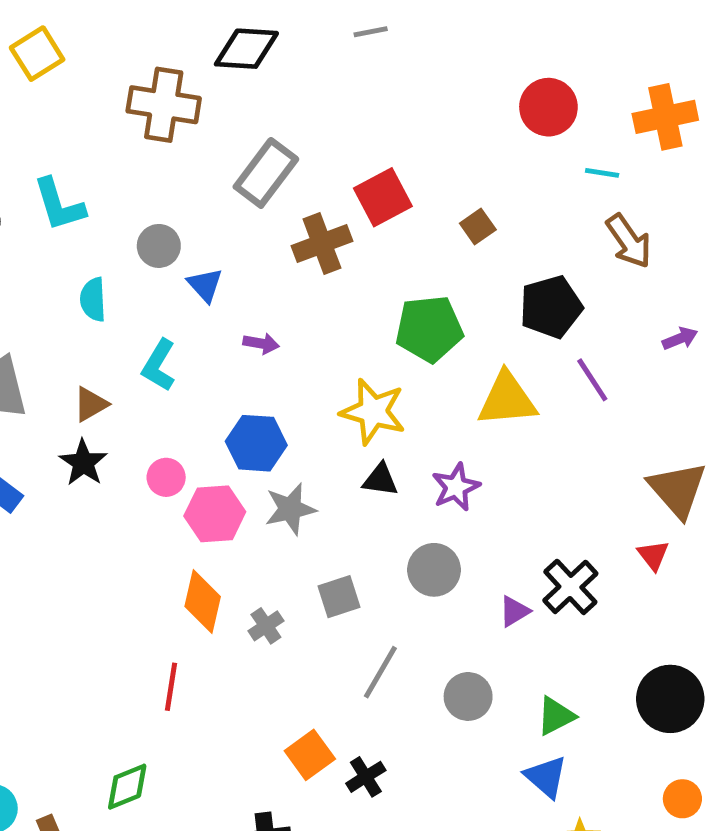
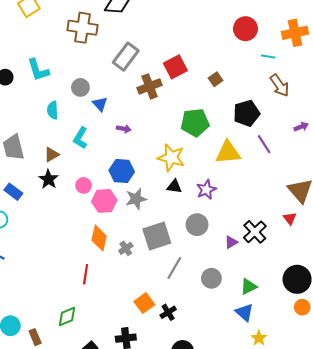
gray square: (339, 597) -> (157, 236), size x1.6
orange circle: (682, 799) -> (302, 307), moved

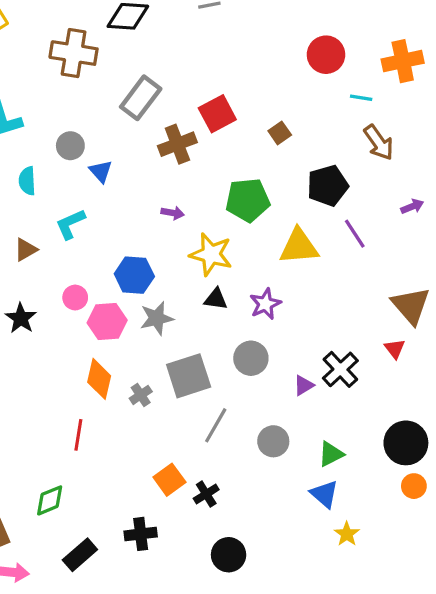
purple arrow: (124, 129) -> (173, 213), moved
cyan L-shape: (80, 138) -> (70, 224), turned 35
black star: (48, 179) -> (21, 318), moved

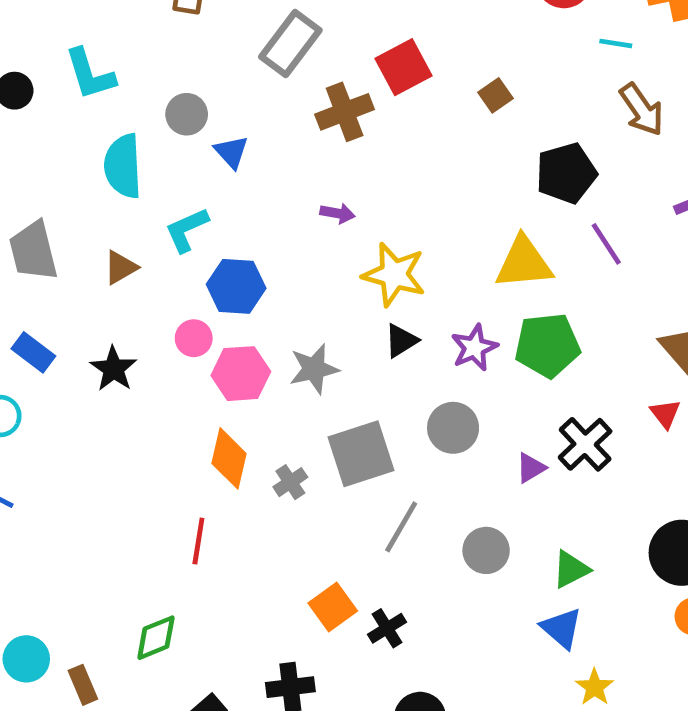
cyan semicircle: (27, 181) -> (123, 166), size x1.5
green pentagon: (248, 200) -> (547, 345), moved
blue hexagon: (134, 275) -> (236, 286), moved
black triangle: (216, 299) -> (401, 341), turned -40

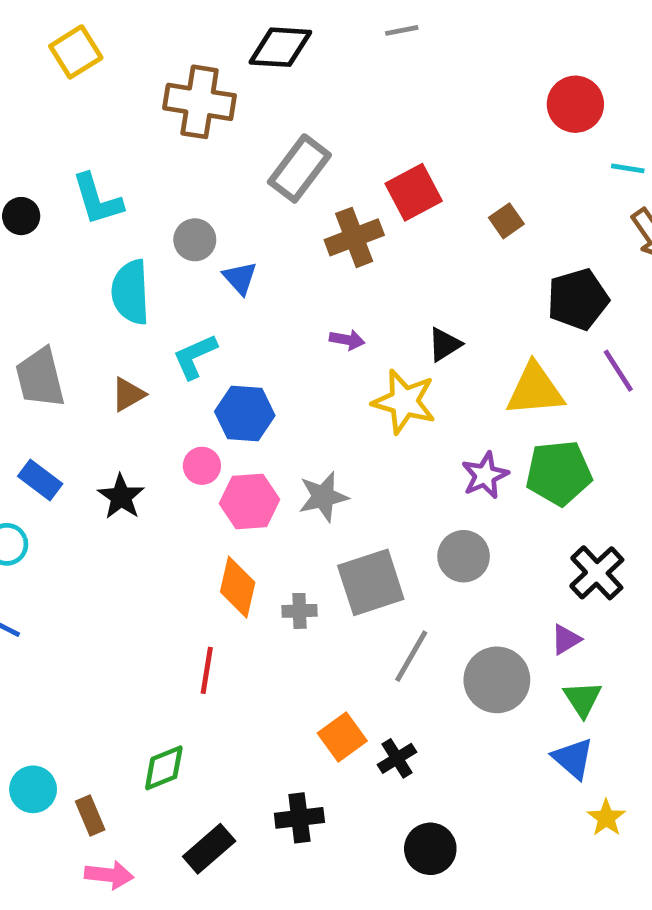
black triangle: (401, 341) -> (445, 344), moved
purple triangle: (531, 468) -> (566, 639), moved
gray cross: (290, 482) -> (299, 611), turned 32
gray circle: (486, 550) -> (497, 680), size x1.4
green triangle: (571, 569) -> (583, 699), turned -36

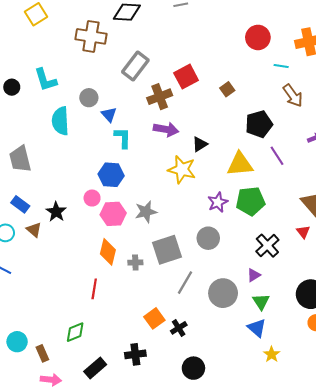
purple arrow: (347, 340) -> (166, 129), moved, size x1.6
cyan L-shape: (195, 356) -> (123, 138), moved, turned 115
brown triangle: (128, 394) -> (34, 230), moved, turned -49

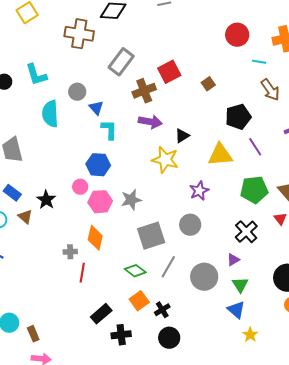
green pentagon: (250, 201) -> (254, 190), moved
gray cross: (135, 262) -> (70, 252), moved
green diamond: (75, 332) -> (135, 271), moved, turned 60
black rectangle: (95, 368) -> (101, 314), moved
black circle: (193, 368) -> (169, 338), moved

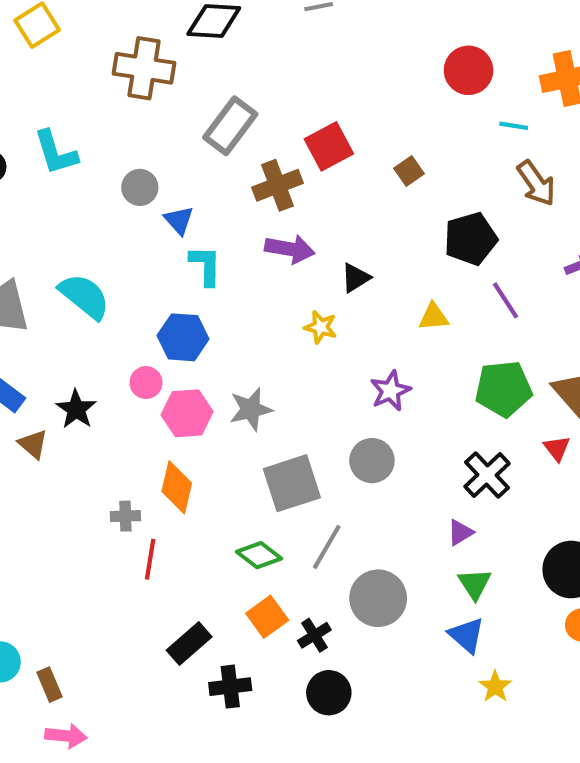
cyan semicircle: (50, 114) -> (84, 296), moved, turned 132
yellow triangle: (220, 155) -> (434, 317), size x0.6
yellow star: (165, 160) -> (321, 327), size x0.6
gray circle: (204, 277) -> (378, 598), moved

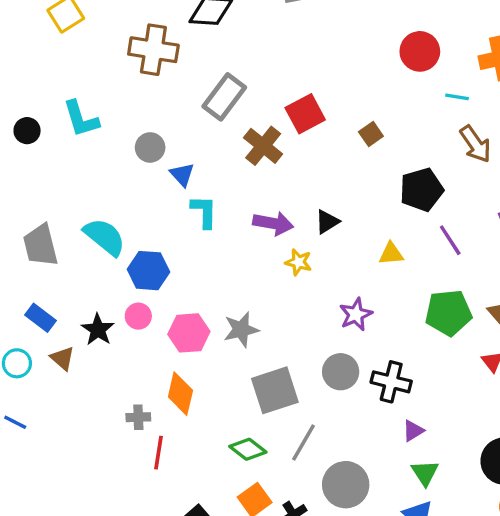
brown cross: (277, 185) -> (263, 146), turned -30
purple arrow: (290, 249) -> (273, 223), moved
blue hexagon: (183, 337) -> (148, 271), moved
pink circle: (146, 383) -> (138, 316), moved
black cross: (487, 475) -> (391, 382), moved, turned -33

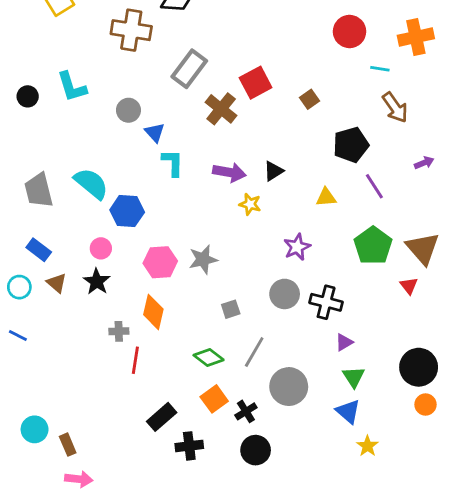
green pentagon: (448, 313) -> (373, 246), turned -30
pink circle: (138, 316) -> (101, 248), moved
black star: (98, 330) -> (97, 282), moved
gray square: (275, 390) -> (231, 309), size x0.5

